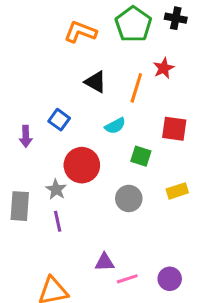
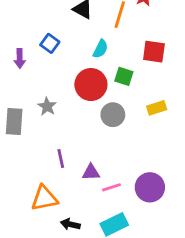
cyan semicircle: (115, 126) -> (101, 49), turned -36
red circle: (82, 165) -> (91, 85), moved
purple line: (58, 221) -> (61, 159), moved
purple circle: (170, 279) -> (150, 187), size x1.4

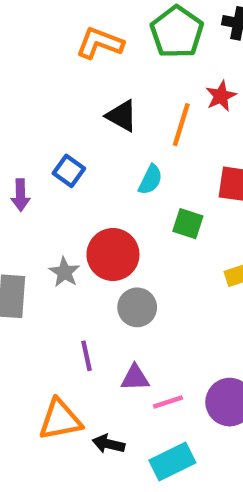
red circle: (91, 85) -> (113, 255), moved
gray circle: (113, 115) -> (137, 307), moved
black arrow: (70, 224) -> (109, 444), moved

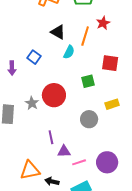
cyan semicircle: (150, 180) -> (69, 52), moved
green square: (188, 224) -> (88, 81), turned -32
gray circle: (137, 307) -> (89, 119), moved
purple line: (87, 356) -> (51, 137), moved

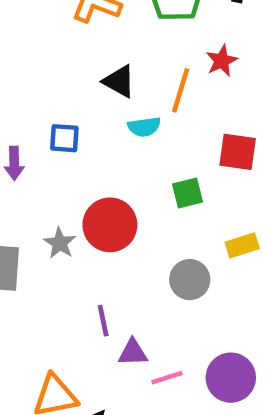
cyan semicircle: (69, 52) -> (144, 127), turned 56
blue square: (34, 57) -> (64, 138), turned -32

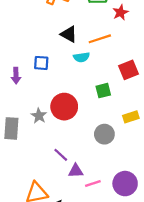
red star: (222, 61) -> (120, 12), moved
orange line: (181, 90) -> (100, 39), turned 55
red square: (238, 152) -> (129, 70), turned -30
purple line: (103, 321) -> (61, 155), turned -35

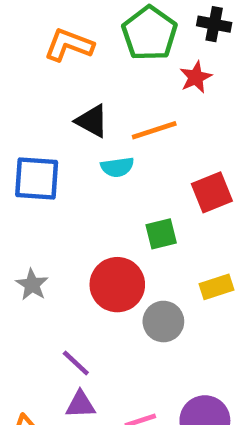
blue square: (41, 63) -> (37, 179), size x1.5
red circle: (64, 107) -> (117, 285), moved
purple triangle: (76, 171) -> (80, 404), moved

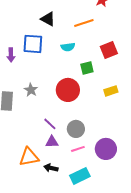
black triangle: (92, 121) -> (48, 19), moved
cyan semicircle: (117, 167) -> (68, 47), moved
gray circle: (163, 322) -> (76, 129), moved

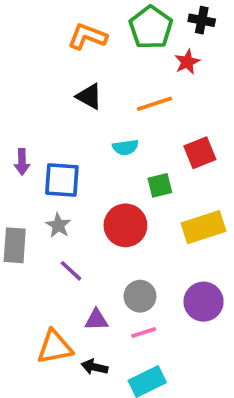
blue square: (33, 44) -> (62, 180), moved
yellow rectangle: (111, 91) -> (204, 227), size x1.6
purple line: (50, 124) -> (71, 271), moved
purple circle: (106, 149) -> (204, 302), moved

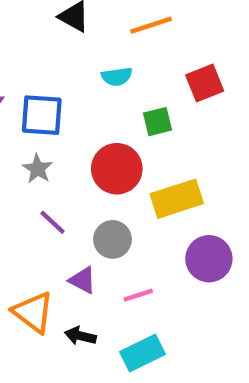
yellow rectangle: (204, 227) -> (177, 199), moved
gray circle: (140, 296) -> (112, 239), moved
purple triangle: (96, 320) -> (82, 280), turned 30
orange triangle: (55, 347) -> (33, 312), turned 48

